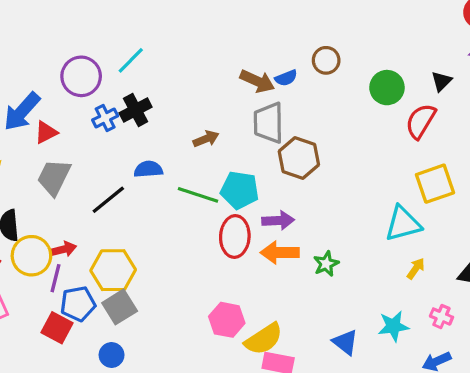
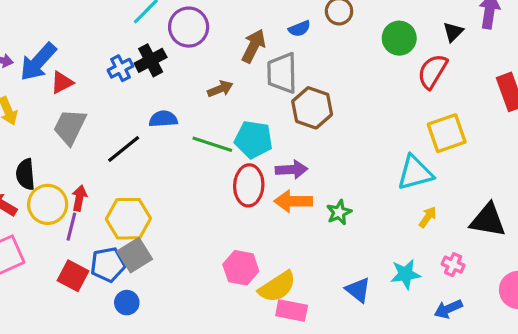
purple circle: (81, 76) -> (189, 27), moved
brown arrow: (257, 81) -> (254, 46), moved, turned -88
red arrow: (63, 249) -> (79, 198), turned -65
blue pentagon: (78, 304) -> (108, 265), moved

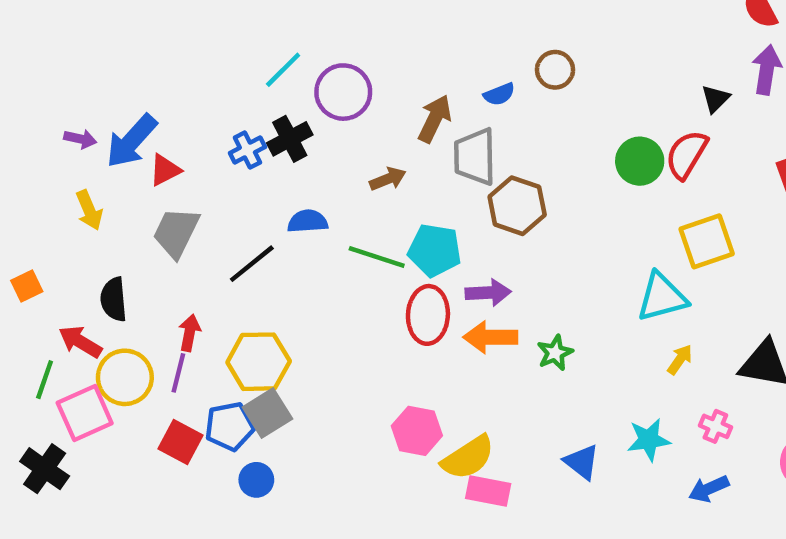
green circle: (399, 38) -> (640, 161), moved
yellow circle: (48, 204) -> (125, 377), moved

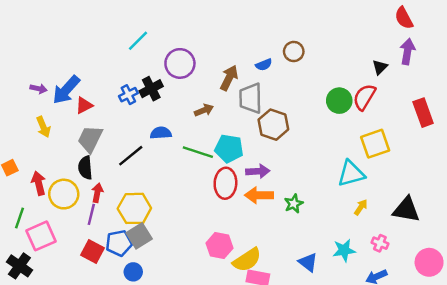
cyan line: (283, 70) -> (138, 41), moved
black semicircle: (114, 299) -> (85, 168), moved
red arrow: (80, 342) -> (39, 183), moved, turned 45
yellow circle: (125, 377) -> (64, 194), moved

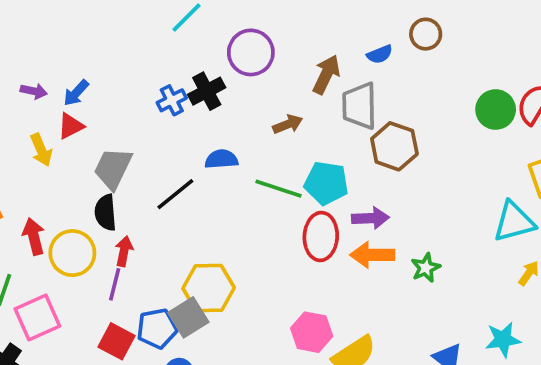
blue arrow: (66, 90) -> (76, 93), size x0.6
red triangle: (84, 105) -> (71, 126), moved
yellow hexagon: (134, 208) -> (209, 288), moved

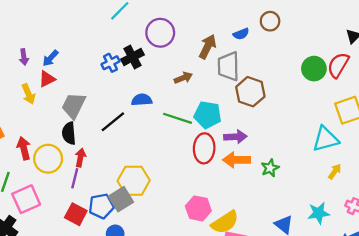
purple arrow: (34, 91) -> (24, 57), turned 70

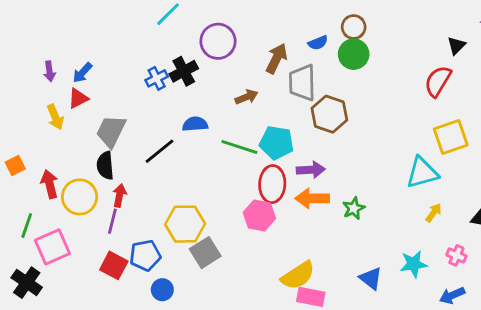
green circle: (314, 69) -> (354, 54), moved
gray square: (121, 199) -> (205, 253), moved
pink hexagon: (198, 208) -> (259, 215), moved

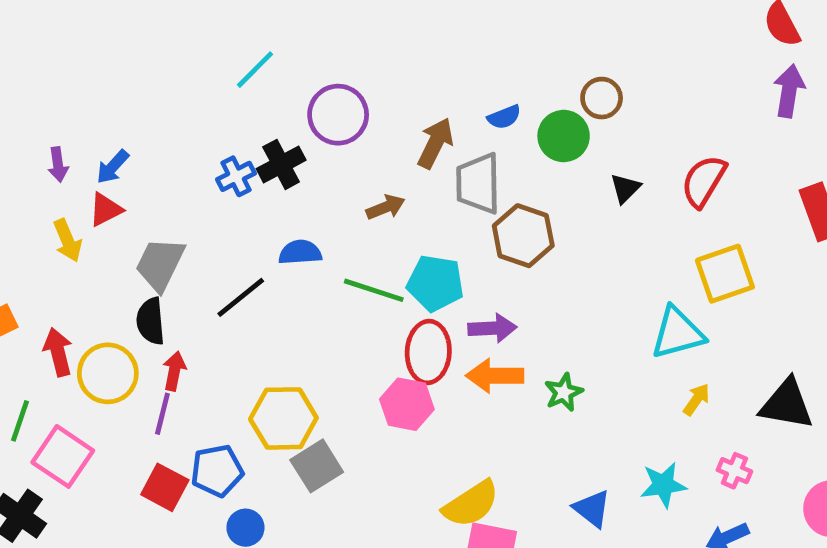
brown circle: (354, 27) -> (602, 98), moved
black triangle: (456, 46) -> (625, 188), moved
pink square: (52, 247) -> (63, 456), turned -32

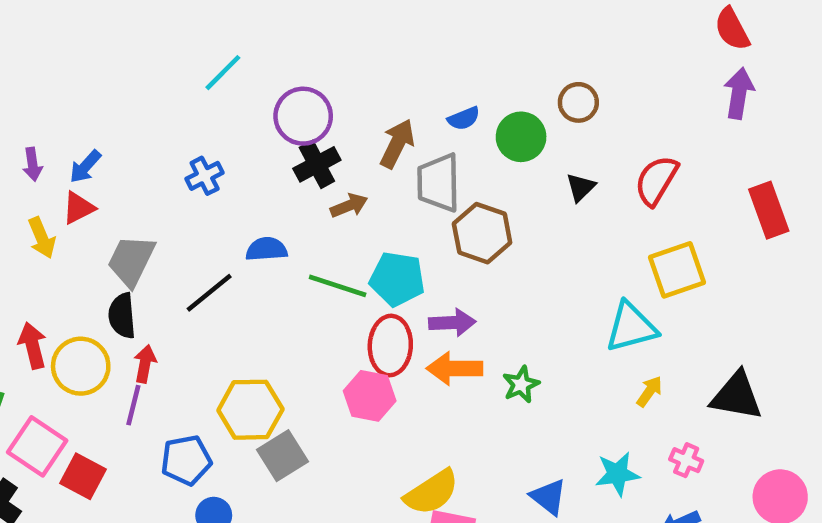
brown circle: (602, 98) -> (578, 102), moved
black cross: (281, 164) -> (317, 164), moved
red square: (165, 487) -> (83, 476), moved

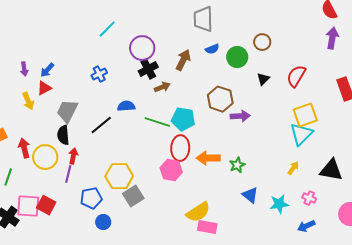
gray trapezoid: (438, 183) -> (203, 19), moved
purple arrow: (452, 323) -> (240, 116), moved
cyan triangle: (631, 327) -> (301, 134), moved, turned -30
pink square: (37, 446) -> (28, 206), moved, turned -30
blue triangle: (549, 497) -> (250, 195), moved

